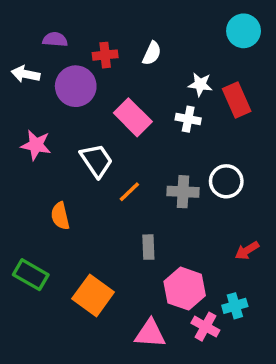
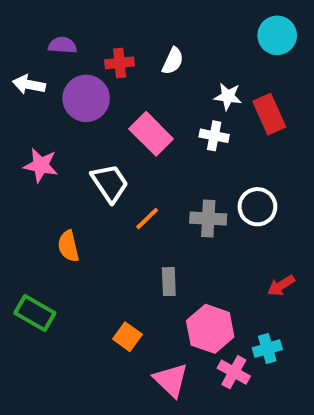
orange square: (93, 295) -> (127, 337), moved, size x0.6
pink triangle: (150, 334) -> (171, 380), turned 40

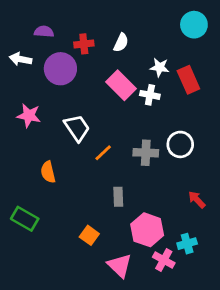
pink rectangle: (151, 134) -> (121, 85), moved
red arrow: (281, 286) -> (197, 200), turned 78

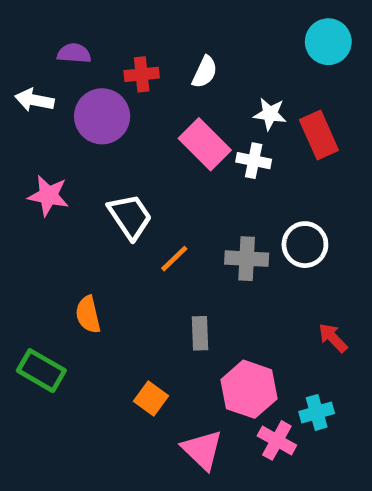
orange semicircle: (48, 172) -> (88, 315), moved

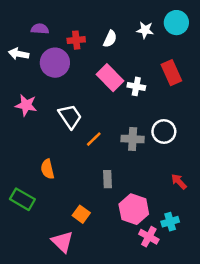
white star: (270, 114) -> (145, 30), moved
pink triangle: (202, 450) -> (62, 242), moved

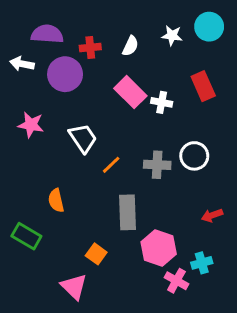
purple semicircle: (40, 29) -> (47, 34), size x1.5
gray rectangle: (108, 179) -> (127, 212), size x1.6
red arrow: (179, 182) -> (212, 215), turned -66

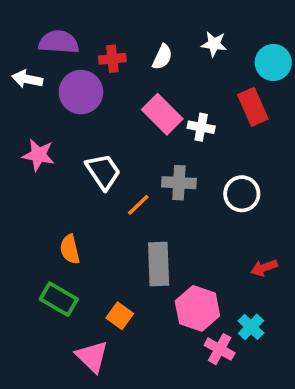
cyan circle: (209, 27) -> (273, 62), moved
gray cross: (157, 165) -> (179, 183), moved
green rectangle: (26, 236) -> (59, 299), moved
cyan cross: (202, 263) -> (251, 327), turned -30

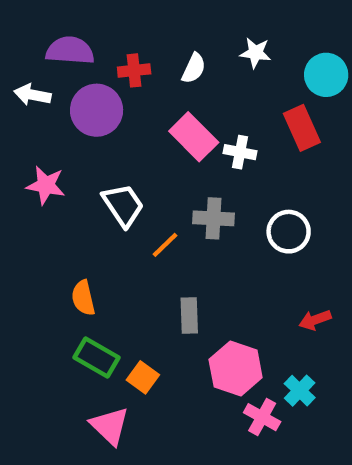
gray rectangle: (159, 264) -> (189, 316), size x0.7
green rectangle: (59, 299) -> (97, 357), moved

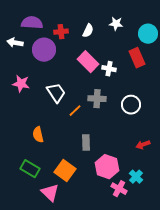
green rectangle: (97, 357) -> (30, 169), moved
orange square: (143, 377) -> (65, 171), size x1.5

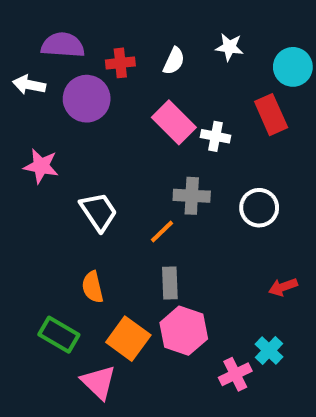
white trapezoid: (56, 93) -> (99, 212), moved
orange line: (75, 111) -> (162, 232), moved
orange semicircle: (38, 135) -> (93, 287), moved
pink hexagon: (107, 167) -> (184, 331), moved
pink cross: (119, 189) -> (235, 374), turned 35

